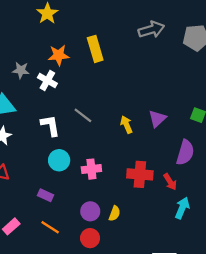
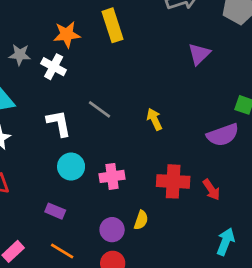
purple triangle: (157, 119) -> (199, 54), moved
purple semicircle: (185, 153) -> (223, 135), moved, turned 55
cyan arrow: (182, 208) -> (226, 242), moved
yellow semicircle: (115, 213) -> (141, 220), moved

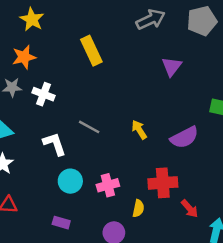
orange star: (67, 34) -> (24, 57), moved
purple semicircle: (223, 135) -> (184, 137), moved
red arrow: (211, 190) -> (190, 209), moved
yellow semicircle: (141, 220) -> (138, 208), moved

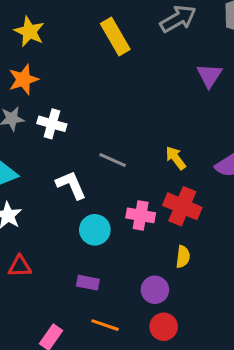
yellow rectangle: (91, 51) -> (115, 37), moved
red cross: (163, 183) -> (182, 206), moved, turned 32
pink cross: (108, 185) -> (141, 215), moved, turned 30

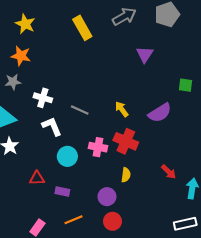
orange star: (23, 80) -> (21, 56), turned 30
white cross: (52, 124) -> (43, 98), moved
red triangle: (20, 266) -> (37, 178), moved
orange line: (105, 325) -> (73, 220), turned -42

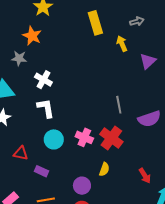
gray arrow: (124, 16) -> (137, 21), size x0.6
yellow arrow: (122, 109) -> (122, 44), moved
gray line: (80, 110) -> (119, 105), moved, turned 42

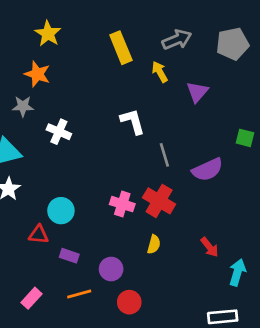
gray arrow: (137, 21) -> (177, 40), size x1.5
white L-shape: (46, 108) -> (133, 121), moved
cyan circle: (54, 139) -> (61, 211), moved
purple circle: (82, 186) -> (111, 269), moved

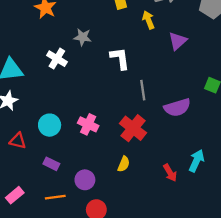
gray star: (23, 106) -> (83, 37), moved
pink cross: (122, 204) -> (88, 124), moved
red triangle: (39, 235) -> (18, 141), moved
cyan arrow: (237, 272) -> (197, 161), moved

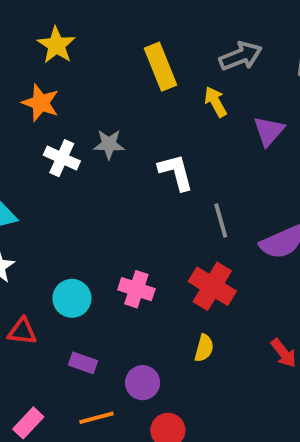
white cross: (57, 59) -> (62, 158), moved

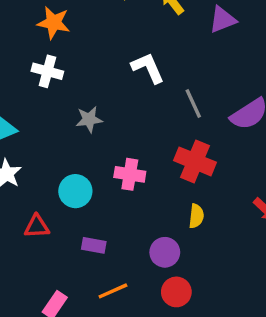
orange star: (41, 103) -> (54, 23), moved
purple triangle: (269, 131) -> (223, 20), turned 36
gray star: (109, 144) -> (89, 119), moved
purple circle: (143, 383) -> (165, 252), moved

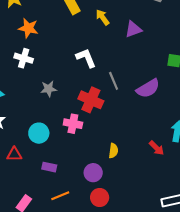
red cross: (195, 161) -> (91, 100), moved

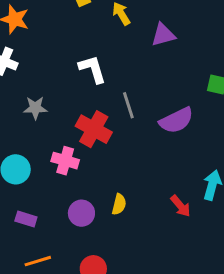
purple circle: (93, 173) -> (81, 213), moved

